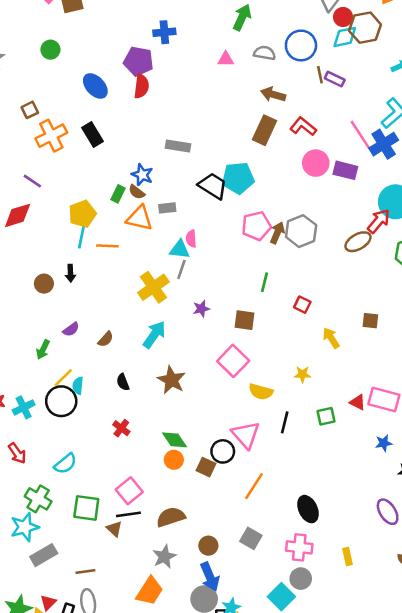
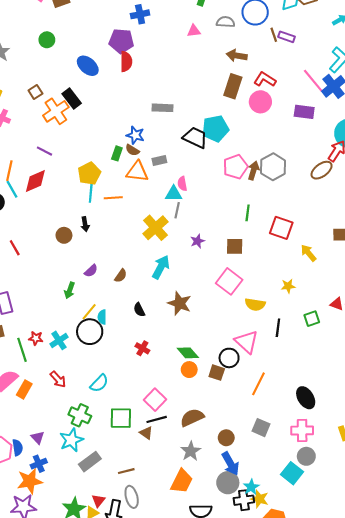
black rectangle: (92, 134) -> (72, 99), moved
pink circle: (316, 163) -> (260, 102), moved
red square: (302, 305) -> (281, 228), size x1.6

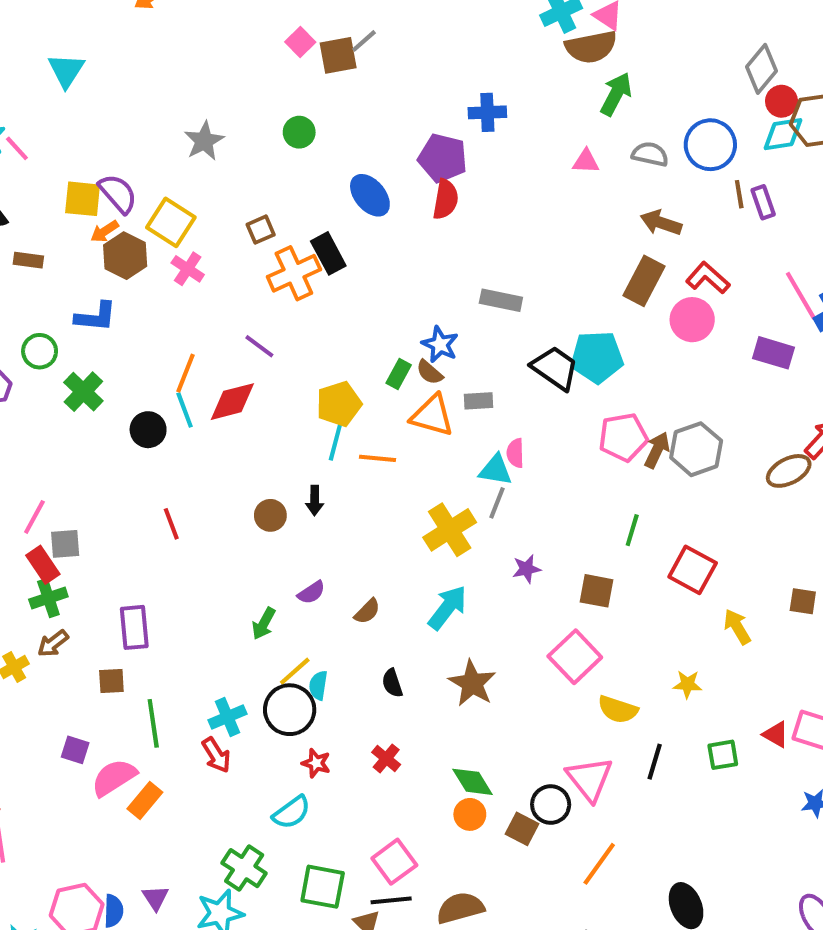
purple rectangle: (286, 37) -> (763, 202), turned 42
red star: (36, 338) -> (316, 763), moved
red arrow: (58, 379) -> (216, 755), moved

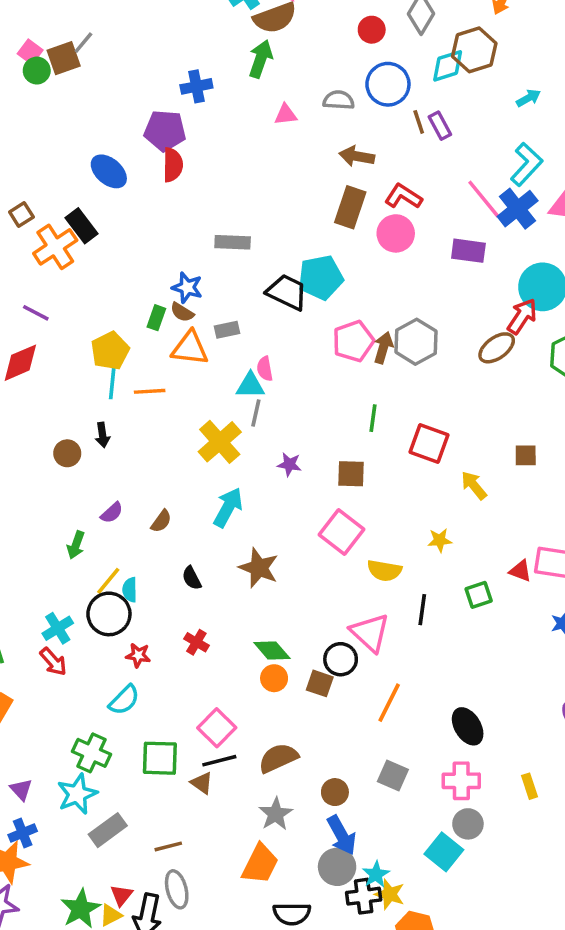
green arrow: (616, 94) -> (261, 59), moved
red circle: (782, 101) -> (372, 30), moved
green circle: (299, 132) -> (37, 71), moved
purple star: (527, 569) -> (289, 464), turned 30

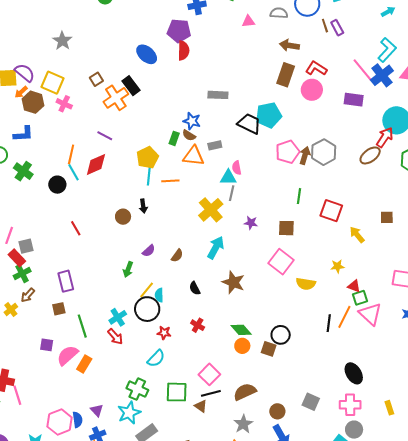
red triangle: (520, 571) -> (354, 286), moved
black line: (422, 610) -> (329, 323), moved
pink triangle: (370, 633) -> (370, 314), moved
orange line: (389, 703) -> (344, 317), moved

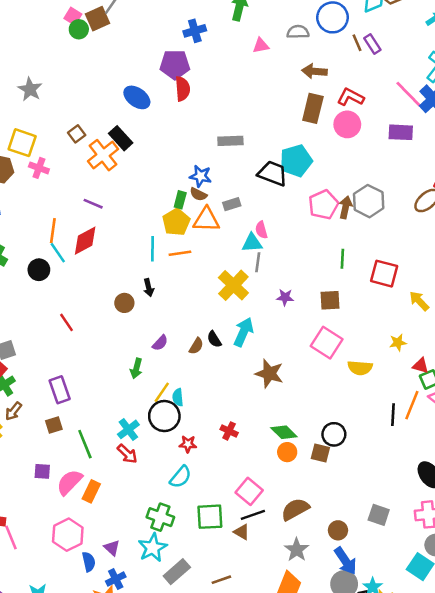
yellow pentagon: (148, 158) -> (176, 222), moved
black semicircle: (195, 288) -> (214, 339), moved
pink hexagon: (60, 422) -> (68, 535), moved

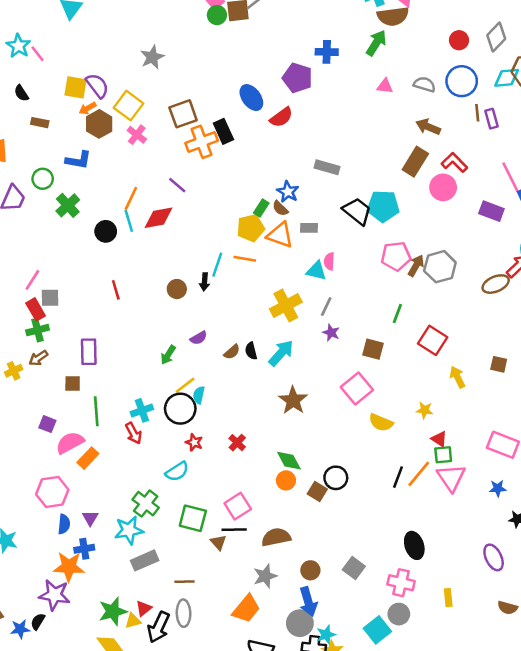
red semicircle: (183, 89) -> (281, 117), moved, turned 40
brown square: (77, 134) -> (183, 114), size x1.6
cyan line: (153, 249) -> (217, 265), moved
gray line: (258, 262) -> (326, 307), moved

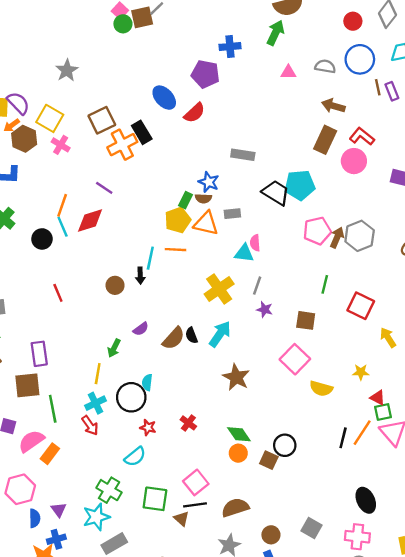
brown semicircle: (280, 208) -> (203, 198), turned -35
brown semicircle: (232, 352) -> (174, 338), size x1.5
brown square: (73, 383) -> (27, 385), size x1.6
yellow line: (185, 385) -> (98, 374), moved, turned -36

